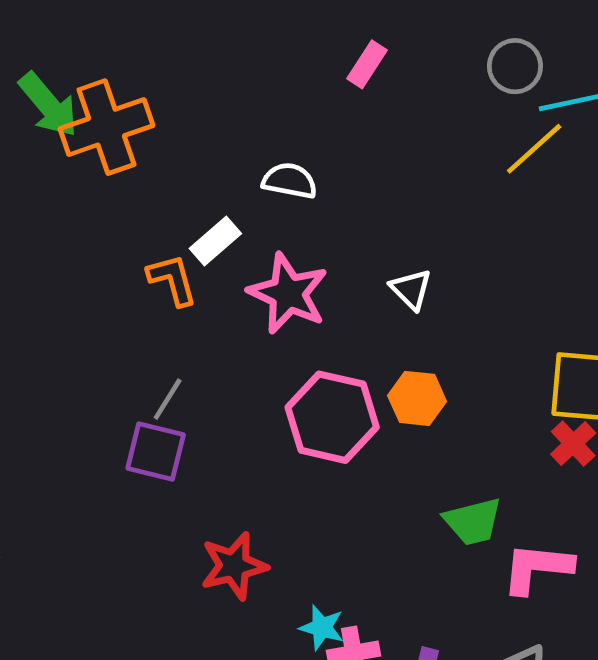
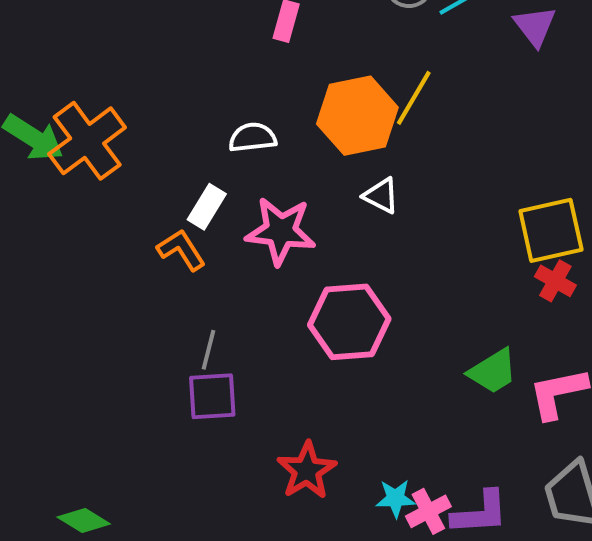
yellow line: (534, 149) -> (414, 98), moved
orange hexagon: (417, 398) -> (357, 116), moved, size x1.6

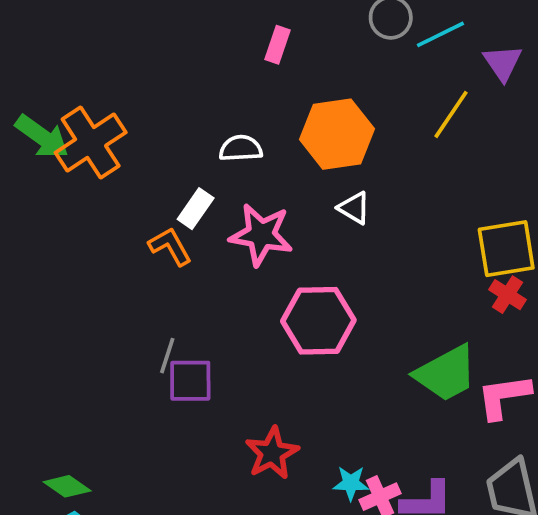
yellow line: (414, 98) -> (451, 114), moved
gray line: (209, 350) -> (167, 356), moved
green trapezoid: (493, 371) -> (446, 373), size x1.4

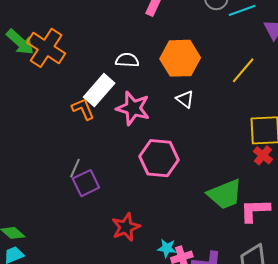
yellow line: (451, 114) -> (243, 70), moved
orange cross: (91, 142) -> (46, 48), turned -30
white rectangle: (196, 209) -> (99, 90), size x1.5
purple square: (190, 381) -> (86, 183), turned -32

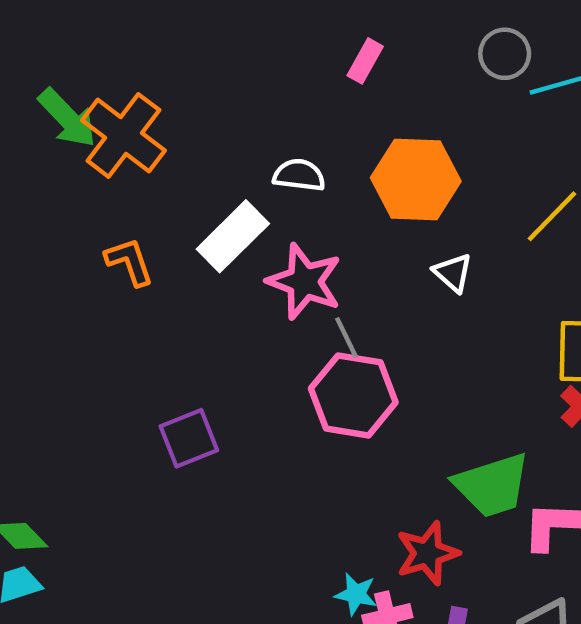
white triangle: (185, 99) -> (453, 273), moved
orange L-shape: (83, 109) -> (129, 262), moved
gray line: (75, 168) -> (347, 338), moved, turned -54
red star: (126, 227) -> (427, 553), moved

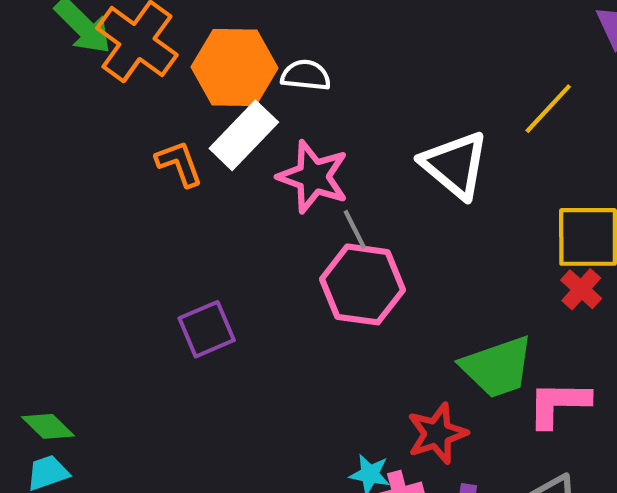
orange hexagon: (416, 179) -> (235, 67), moved
orange L-shape: (129, 262) -> (179, 164), moved
white triangle: (453, 273) -> (455, 165), size x1.8

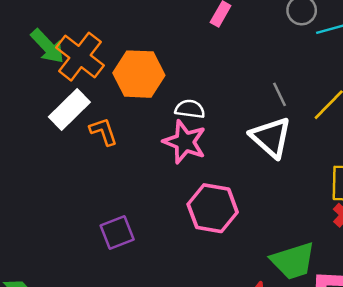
white semicircle: (306, 75) -> (190, 109), moved
white rectangle: (244, 135) -> (69, 110), moved
gray line: (355, 229) -> (279, 94), moved

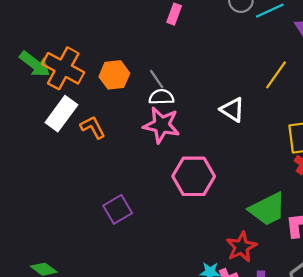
orange hexagon: (139, 74) -> (114, 75), size x0.7
gray line: (279, 94) -> (157, 79), moved
white triangle: (271, 137) -> (232, 110), size x0.7

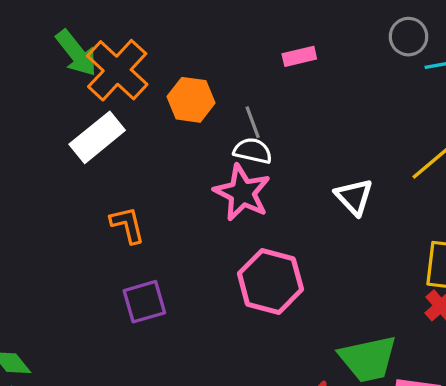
pink rectangle: (174, 14) -> (299, 56), moved, turned 42
orange L-shape: (93, 127) -> (127, 225), moved

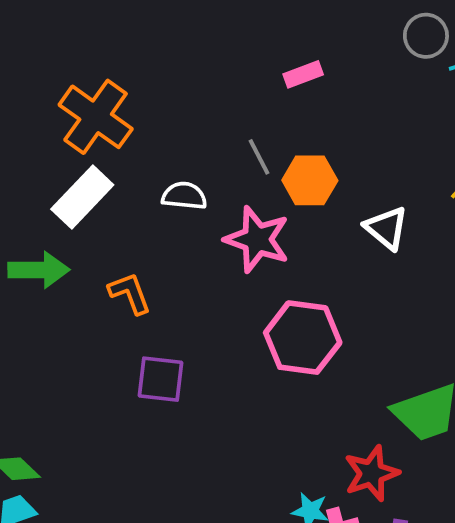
green arrow: (76, 53) -> (39, 270), moved, turned -45
orange hexagon: (191, 100) -> (310, 180), moved
white semicircle: (253, 151) -> (184, 196), moved
purple square: (144, 302) -> (161, 379), turned 30

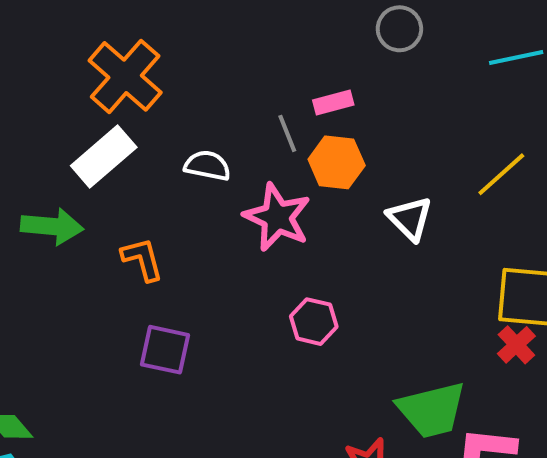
gray circle: (426, 36) -> (399, 29), moved
pink rectangle: (303, 74) -> (333, 102), moved
pink hexagon: (303, 338) -> (314, 322), size x0.6

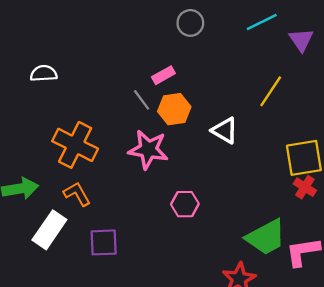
orange cross: (125, 76) -> (75, 145), moved
white rectangle: (104, 157) -> (49, 230), moved
white semicircle: (207, 166) -> (44, 73), moved

